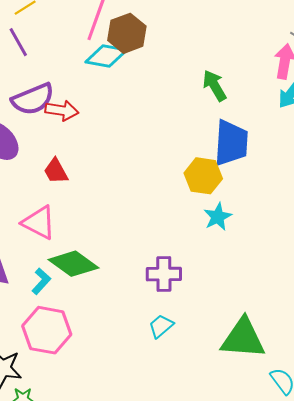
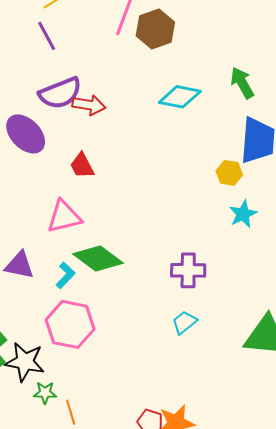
cyan diamond: (106, 56) -> (180, 97), moved
yellow hexagon: (203, 176) -> (229, 173), size x0.7
pink triangle: (39, 223) -> (64, 217), turned -42

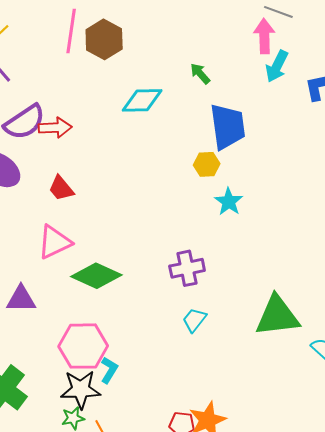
green arrow: (242, 83) -> (200, 74), size x0.7
cyan L-shape: (65, 275) -> (109, 370), moved
black star: (25, 362) -> (81, 389), moved

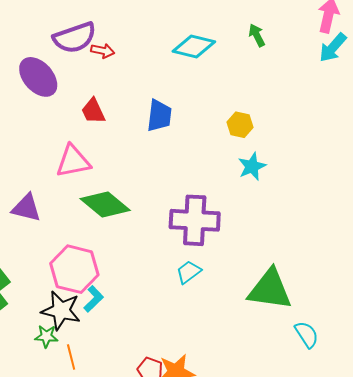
blue trapezoid: (228, 126) -> (159, 116), moved, size x0.7
red arrow: (55, 128) -> (103, 51), size x0.7
purple cross: (187, 268) -> (195, 220), size x1.4

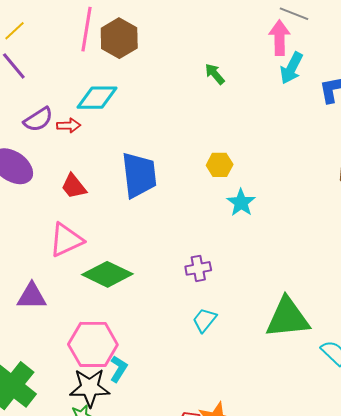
purple semicircle: (75, 38) -> (38, 119), size x0.7
cyan diamond: (194, 47) -> (97, 98), moved
blue trapezoid: (159, 116) -> (139, 175), size x1.4
purple cross: (195, 220) -> (198, 268), size x0.5

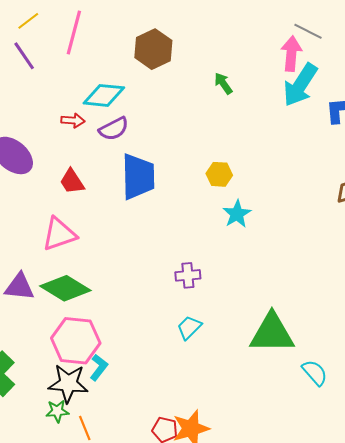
pink line: (87, 29) -> (74, 32), moved
brown hexagon: (119, 38) -> (153, 49), moved
cyan arrow: (291, 68) -> (300, 85), size x1.4
purple semicircle: (38, 119) -> (114, 129), moved
green diamond: (107, 274) -> (65, 288), moved

